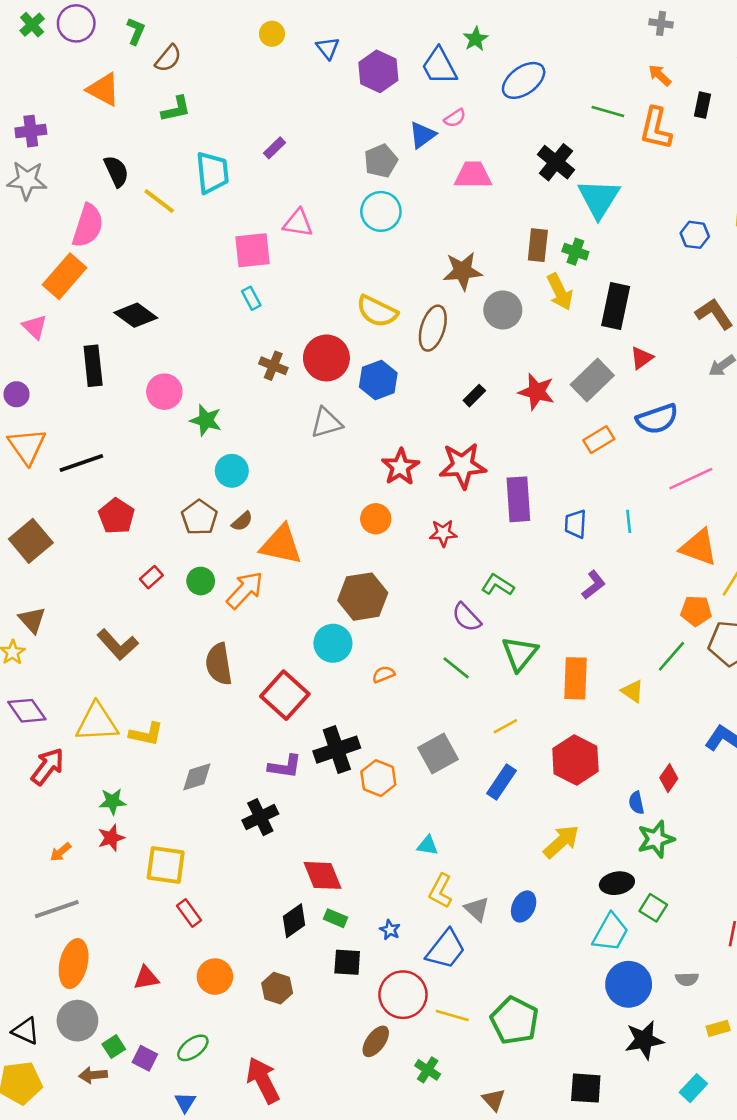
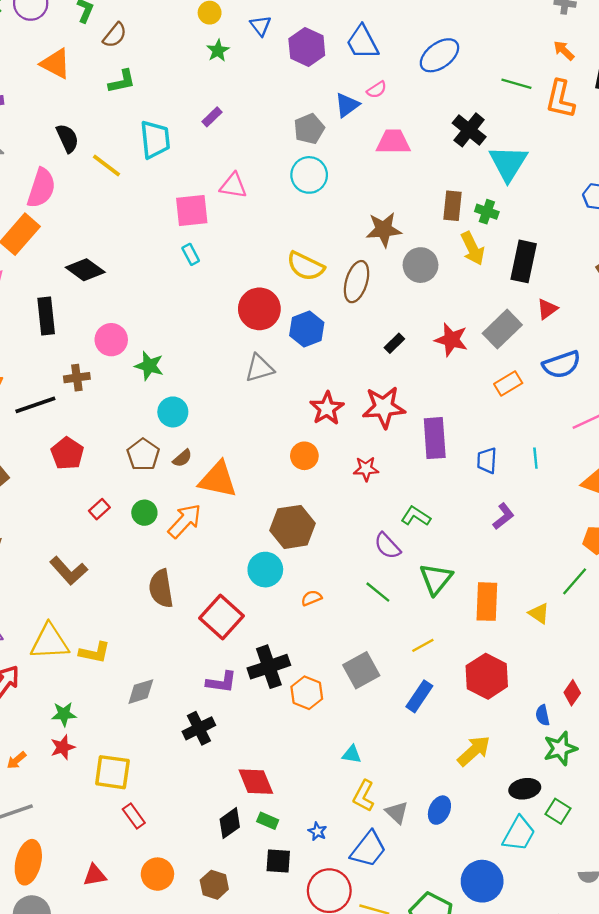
green star: (476, 39) -> (218, 51), moved
brown cross: (273, 366) -> (77, 378), moved, turned -30
blue circle: (629, 984) -> (482, 881), moved

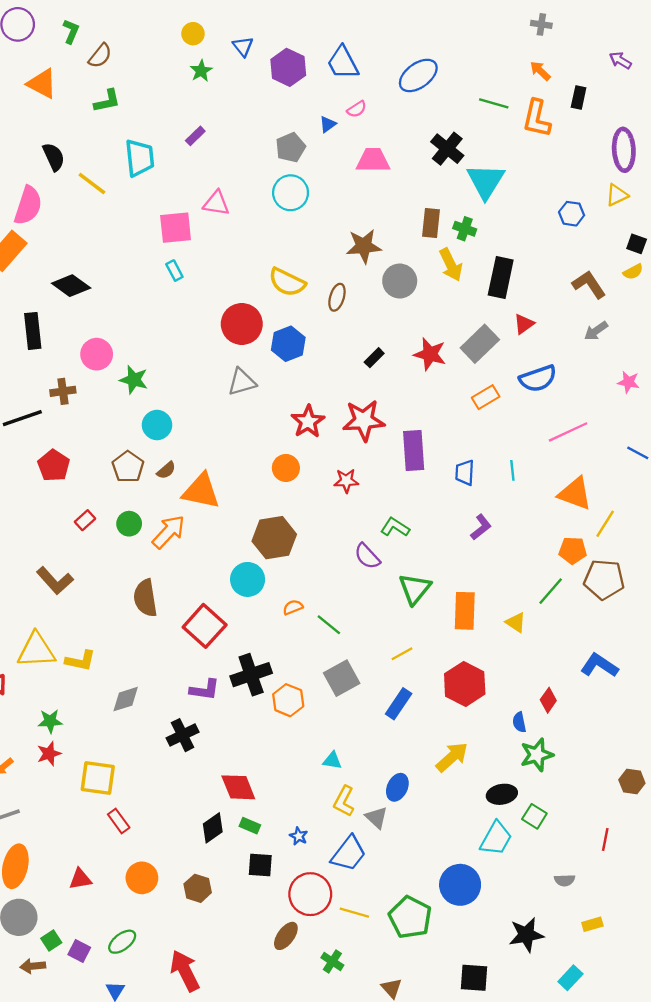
blue triangle: (347, 105) -> (328, 124), size x0.7
brown ellipse: (357, 282) -> (337, 297), size x0.7
green line: (378, 592) -> (329, 625), moved
blue ellipse: (439, 810) -> (397, 787), moved

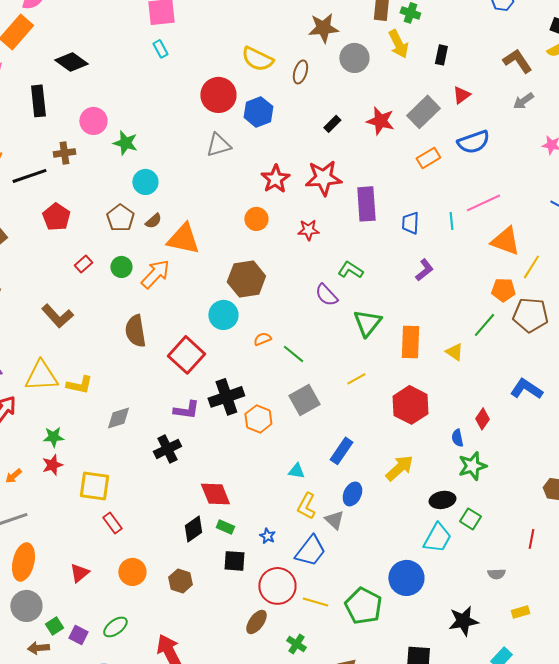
black rectangle: (501, 278) -> (441, 55), size x0.6
pink line: (568, 432) -> (483, 203), moved
blue rectangle: (399, 704) -> (341, 451), moved
red triangle: (80, 879) -> (79, 573), turned -30

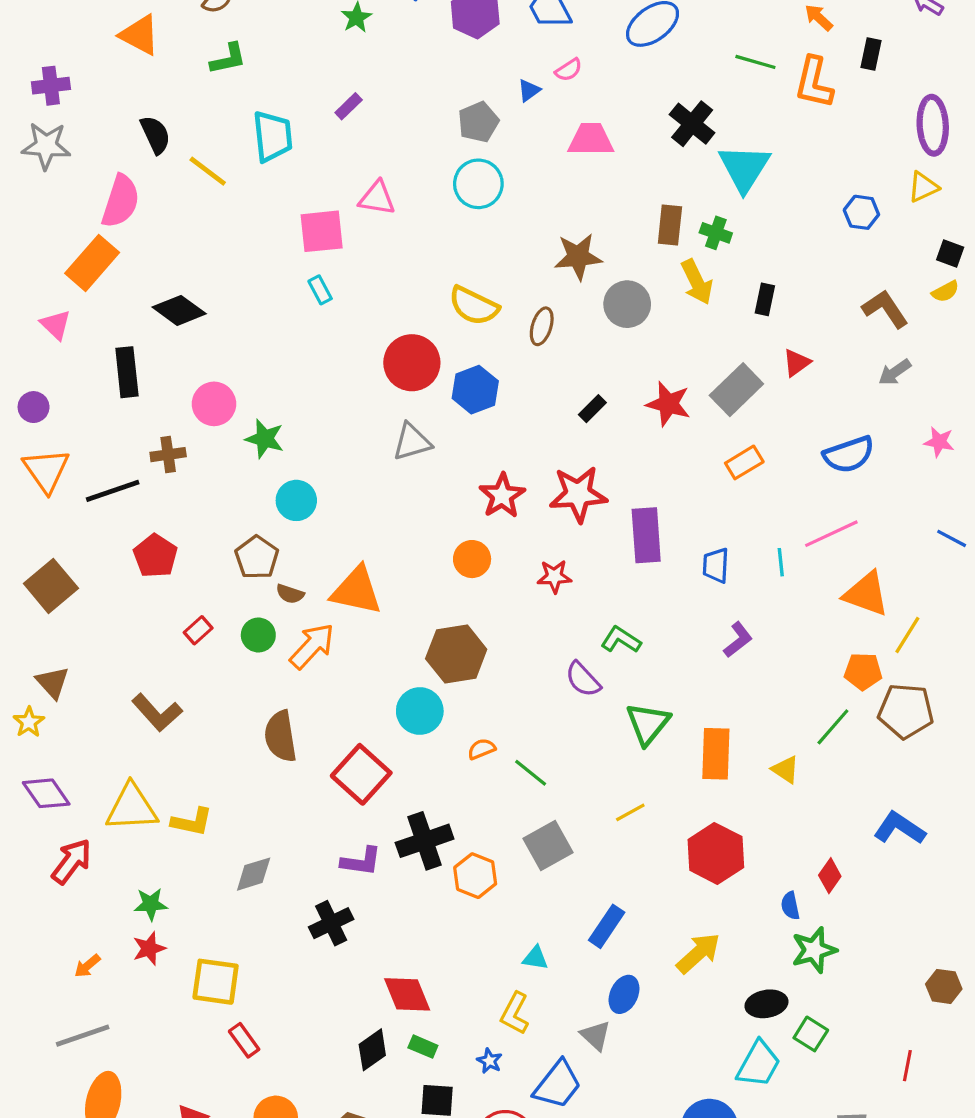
blue semicircle: (473, 142) -> (849, 455), moved
brown semicircle: (153, 221) -> (290, 594), moved, turned 60
yellow L-shape: (306, 506) -> (515, 1013), moved

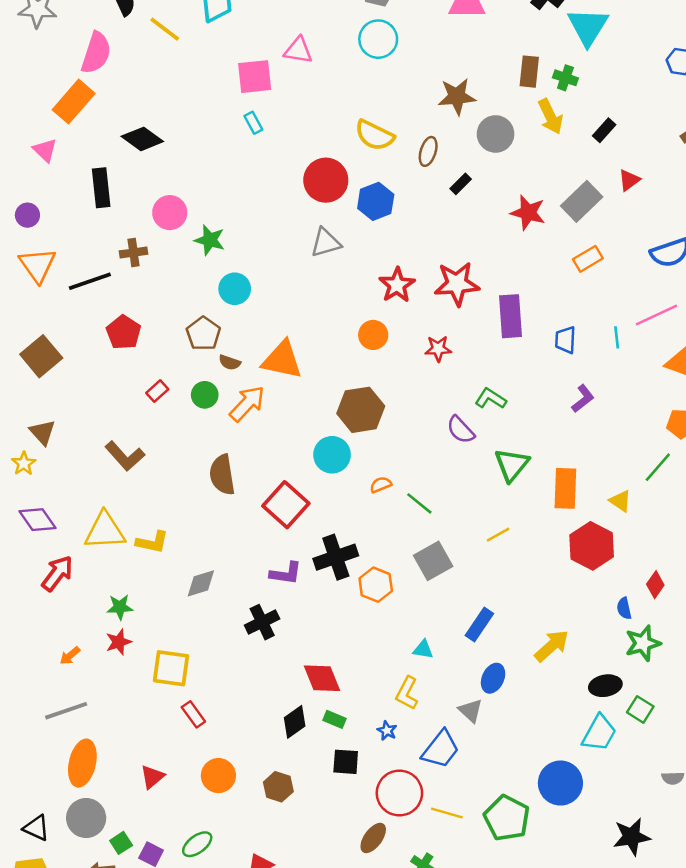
black rectangle: (765, 299) -> (604, 130), turned 30
black rectangle: (592, 409) -> (461, 184), moved
red hexagon: (716, 853) -> (592, 546), moved

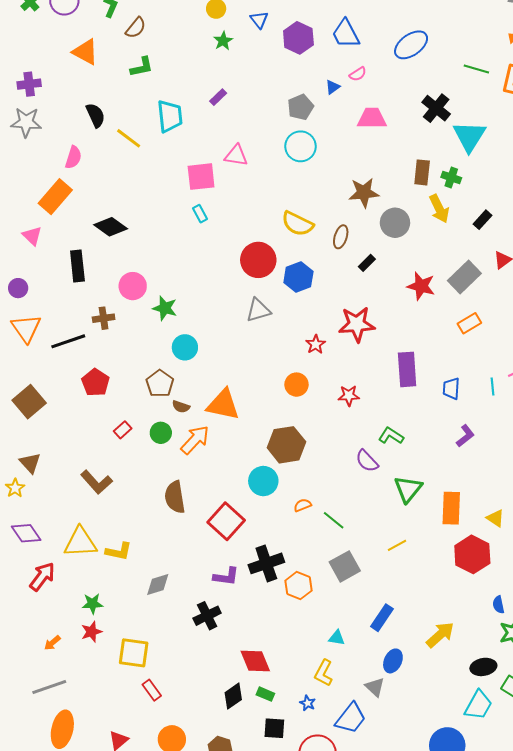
pink semicircle: (96, 53) -> (73, 157), size x0.7
red star: (457, 284) -> (357, 324), moved
red star: (397, 285) -> (316, 344), size x0.7

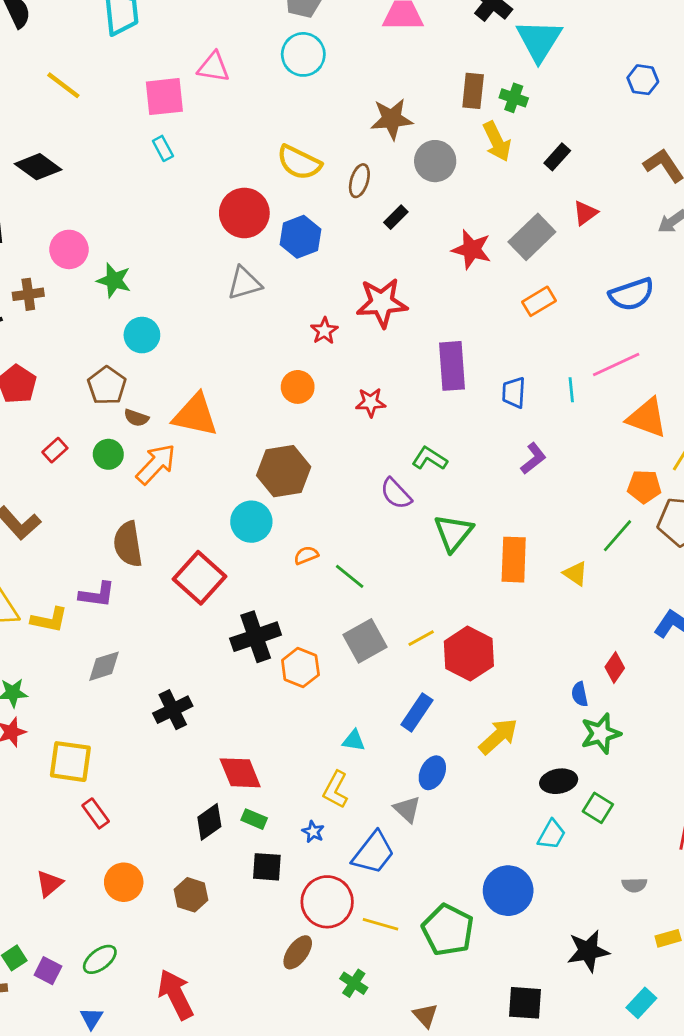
yellow line: (129, 138) -> (63, 85), moved
yellow line: (397, 545) -> (421, 638), moved
red hexagon: (472, 554) -> (469, 654), moved
purple L-shape: (226, 576) -> (97, 595), moved
cyan trapezoid: (478, 705) -> (552, 835), size x0.7

